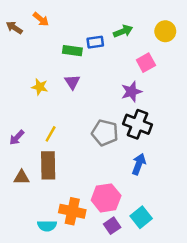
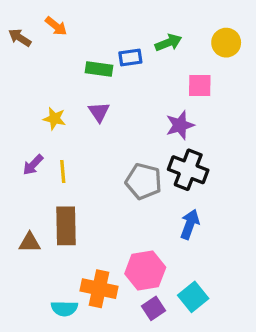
pink square: (146, 63) -> (200, 86), turned 30
yellow line: (51, 134) -> (63, 171), moved, turned -35
purple arrow: (17, 138) -> (33, 165), moved

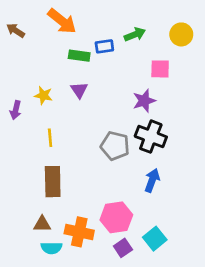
orange arrow: (56, 26) -> (62, 21), moved, size x1.6
purple arrow: (33, 165) -> (16, 110), moved, turned -30
brown triangle: (30, 242) -> (42, 224), moved

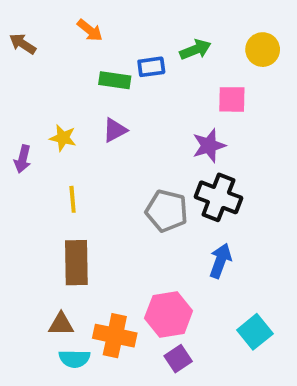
orange arrow: (62, 21) -> (90, 30), size x0.6
purple triangle: (79, 90) -> (115, 130), turned 36
cyan square: (155, 239) -> (255, 332), moved

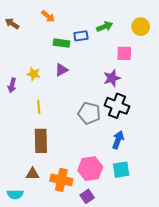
cyan square: (255, 332) -> (121, 170), moved, turned 30
cyan semicircle: (74, 359) -> (15, 194), moved
purple square: (178, 359) -> (87, 196), moved

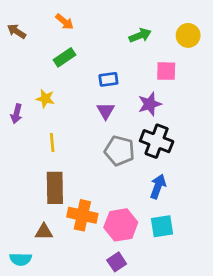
blue rectangle: (81, 36) -> (108, 79), moved
green rectangle: (61, 43) -> (65, 57), moved, turned -42
purple triangle: (61, 70) -> (106, 111), moved, turned -32
orange cross: (61, 180) -> (82, 215), moved

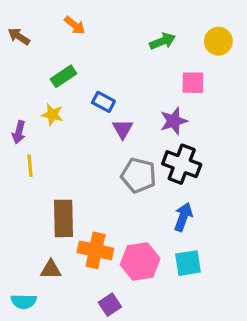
green rectangle: (65, 57) -> (64, 76), moved
blue rectangle: (108, 79) -> (103, 102), moved, turned 36
yellow line: (52, 143) -> (30, 166), moved
purple square: (117, 262) -> (110, 305), moved

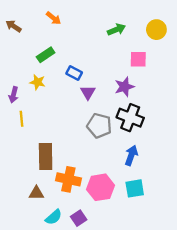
cyan semicircle: (24, 301) -> (54, 217), moved, turned -42

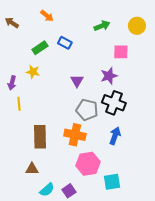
blue rectangle: (74, 73) -> (65, 43), moved
orange cross: (68, 179) -> (75, 135), moved
cyan square: (135, 188) -> (112, 182), moved

